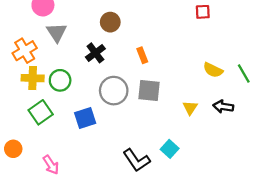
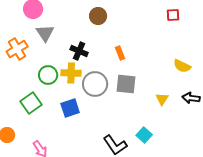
brown circle: (110, 22) -> (98, 16), moved
black cross: (95, 53) -> (79, 51), turned -30
yellow cross: (33, 78) -> (71, 73), moved

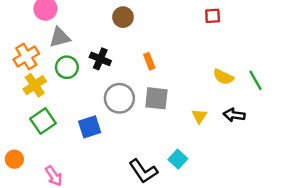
gray triangle: (45, 33) -> (60, 37), turned 48
yellow cross: (71, 73) -> (35, 85), moved, turned -36
green circle: (48, 75) -> (67, 67), moved

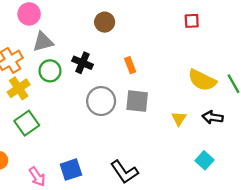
yellow semicircle: (223, 77) -> (202, 80), size x1.4
blue square: (90, 127) -> (71, 170), moved
cyan square: (178, 159) -> (204, 160), moved

